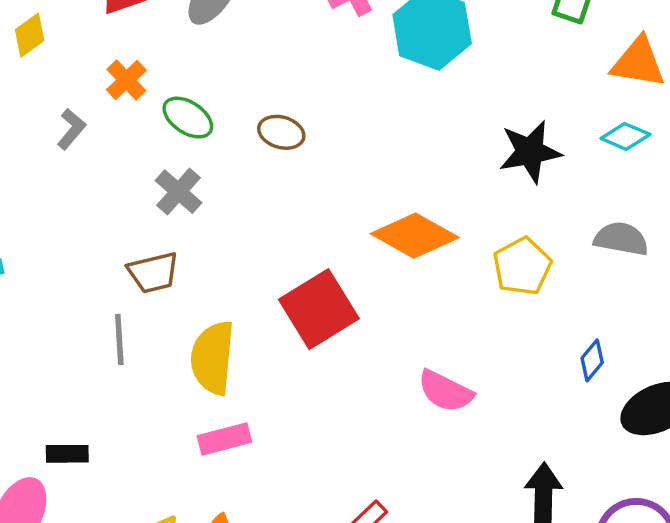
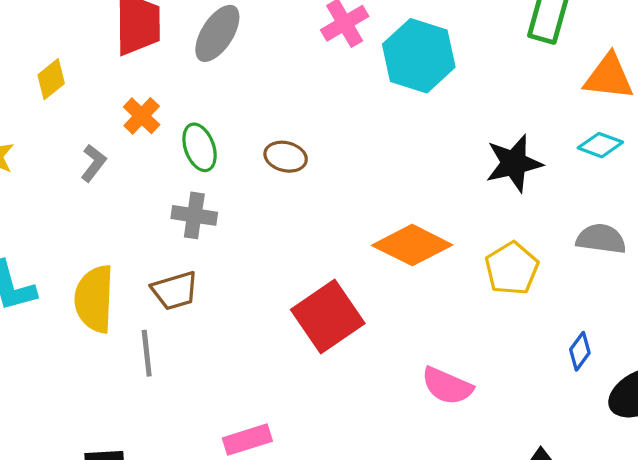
green ellipse: (188, 118) -> (200, 147), turned 39
gray cross: (179, 192) -> (194, 215), turned -30
yellow semicircle: (213, 358) -> (94, 299), moved

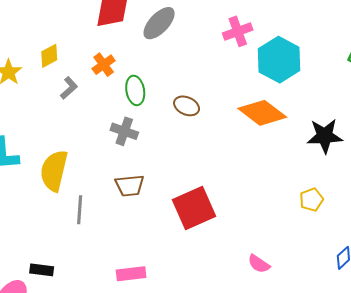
yellow diamond: (51, 79) -> (49, 56), moved
orange diamond: (412, 245) -> (262, 113), moved
yellow pentagon: (512, 268) -> (311, 200), size x0.7
brown trapezoid: (175, 291) -> (130, 186), moved
pink semicircle: (447, 386) -> (259, 264), size x0.7

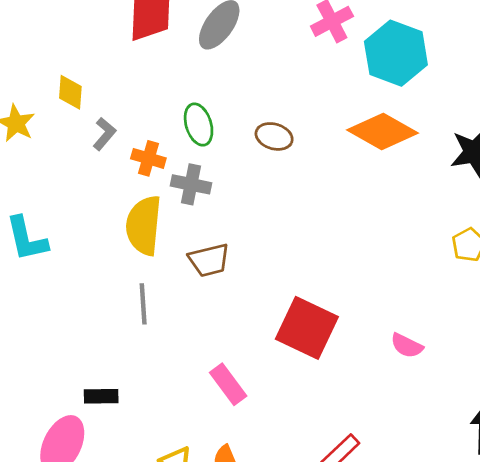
yellow diamond: (49, 56) -> (70, 92), turned -50
orange cross: (104, 65) -> (148, 158), moved, turned -30
yellow semicircle: (54, 171) -> (144, 225), moved
red square: (194, 208) -> (307, 328), moved, turned -33
pink rectangle: (131, 274) -> (228, 384), turned 68

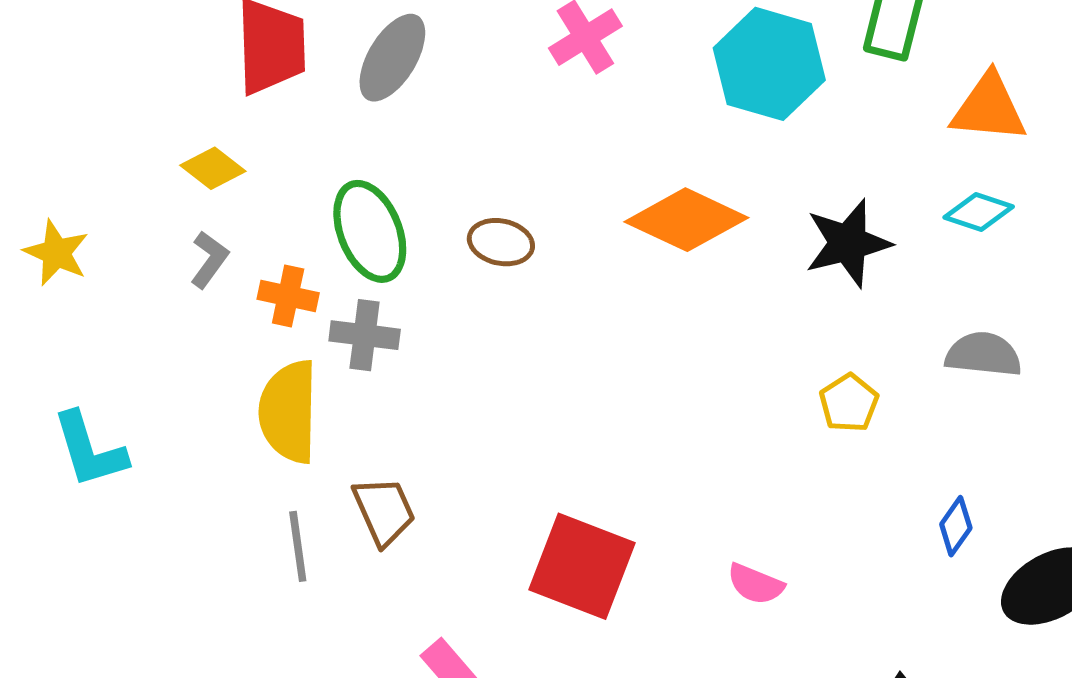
cyan hexagon: (396, 53) -> (769, 64), moved
yellow diamond: (70, 92) -> (213, 168), moved, turned -52
green ellipse: (199, 125) -> (370, 231), size x1.4
brown trapezoid: (209, 260) -> (384, 511), moved, turned -96

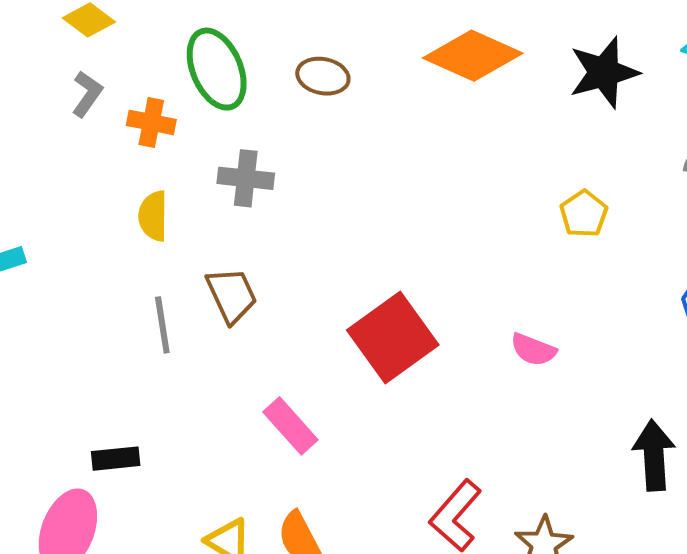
gray cross: (365, 335) -> (246, 178), moved
yellow pentagon: (849, 403) -> (584, 214), moved
yellow semicircle: (289, 412) -> (153, 216), size x0.6
red square: (582, 566) -> (393, 338), turned 34

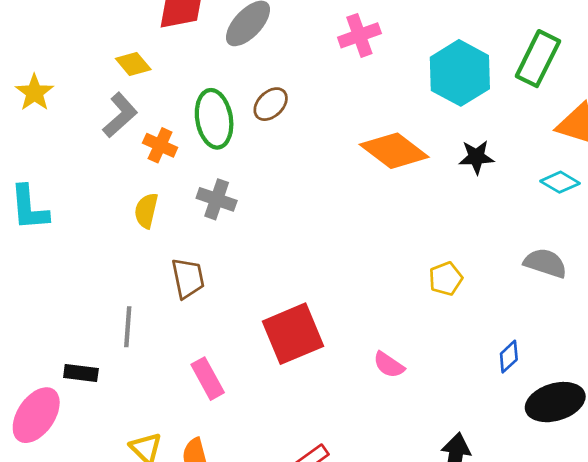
black star: (604, 72) -> (476, 157), moved, size x0.7
brown ellipse: (323, 76) -> (271, 104), moved, turned -68
gray L-shape: (87, 94) -> (120, 115), size x1.4
gray line: (162, 325) -> (128, 327), moved

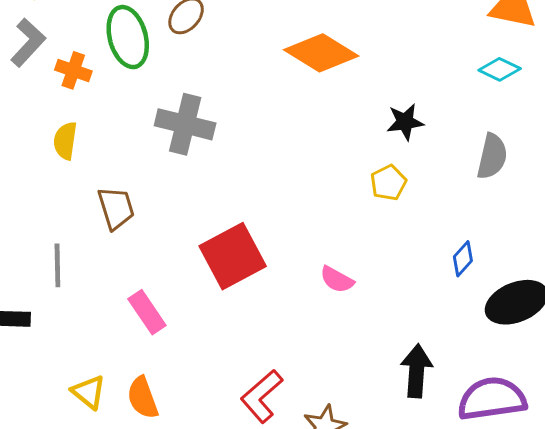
black star: (476, 157) -> (405, 122), moved
gray cross: (217, 199) -> (185, 124), moved, size x1.4
gray semicircle: (545, 263) -> (492, 156), turned 90

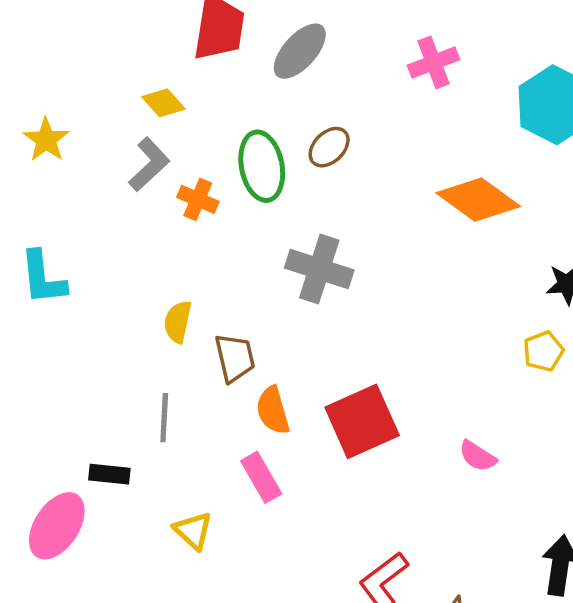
yellow semicircle: (65, 141) -> (178, 322), moved
yellow triangle: (89, 392) -> (193, 531), moved
orange semicircle: (143, 398) -> (273, 410), moved

